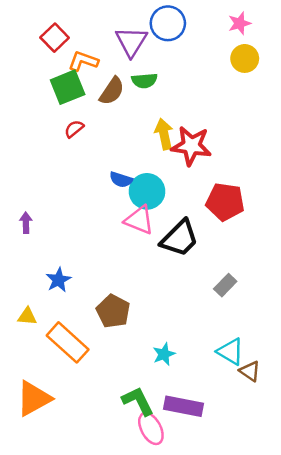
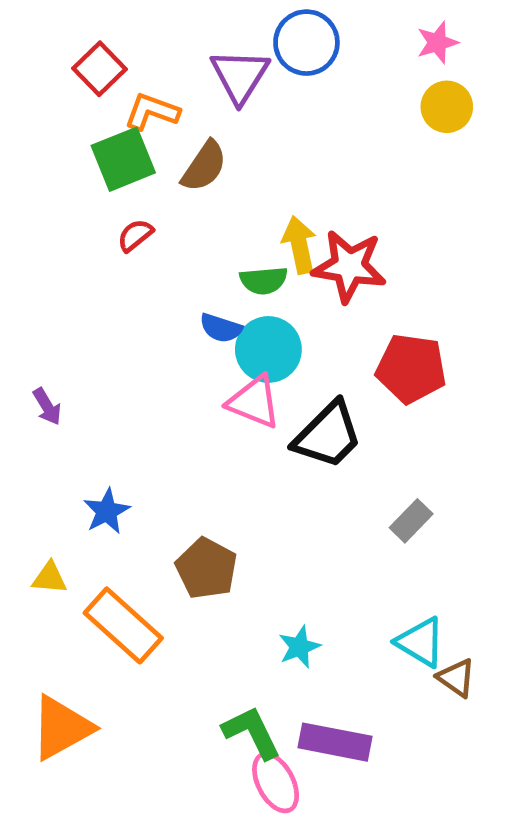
green semicircle: (144, 81) -> (264, 280), moved
purple arrow: (26, 223) -> (47, 407), turned 150

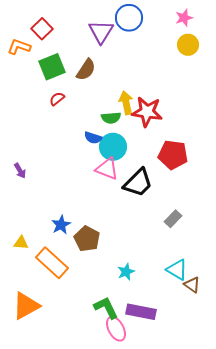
orange L-shape: (152, 112) -> (19, 47), moved
blue star: (107, 511) -> (61, 225), moved

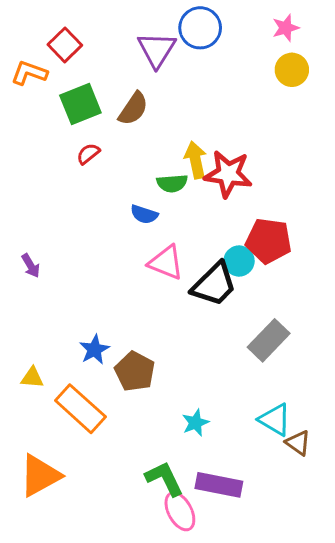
cyan circle: (113, 147) -> (239, 261), moved, size x0.7
gray rectangle: (173, 219) -> (269, 340), size x1.5

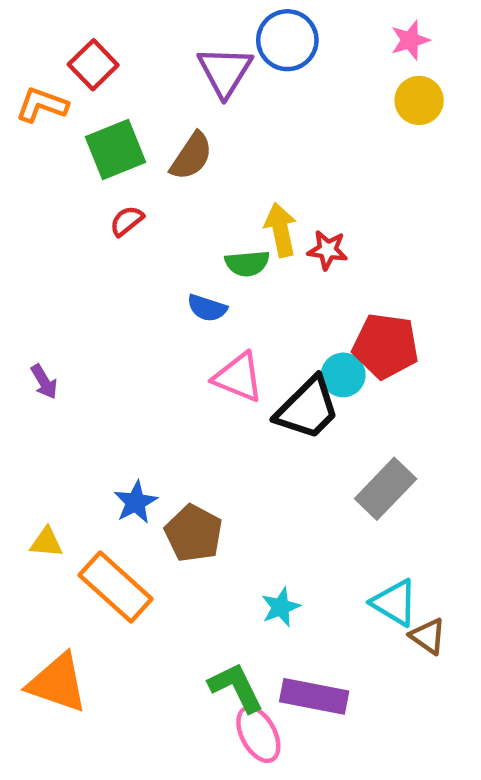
red star: (228, 174) -> (328, 250), size x0.6
orange triangle: (40, 476) -> (57, 683), turned 48

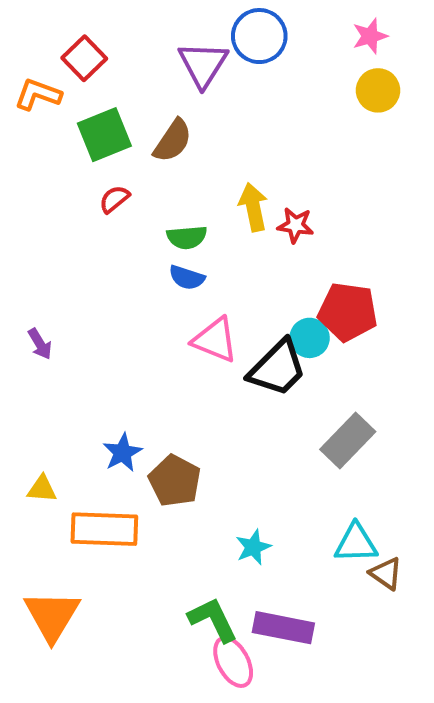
green semicircle: (247, 263) -> (187, 237), moved
orange rectangle: (116, 587) -> (104, 529), turned -40
cyan triangle: (394, 603) -> (356, 543), turned -33
orange triangle: (57, 683) -> (52, 616), turned 42

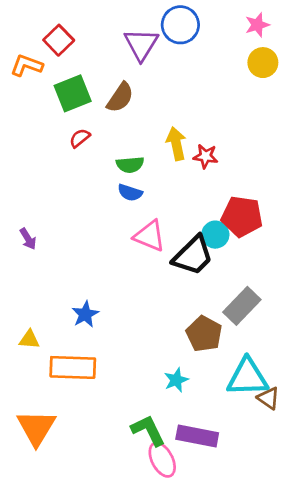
brown pentagon: (175, 481) -> (204, 334), moved
cyan triangle: (356, 543) -> (247, 377), size x1.4

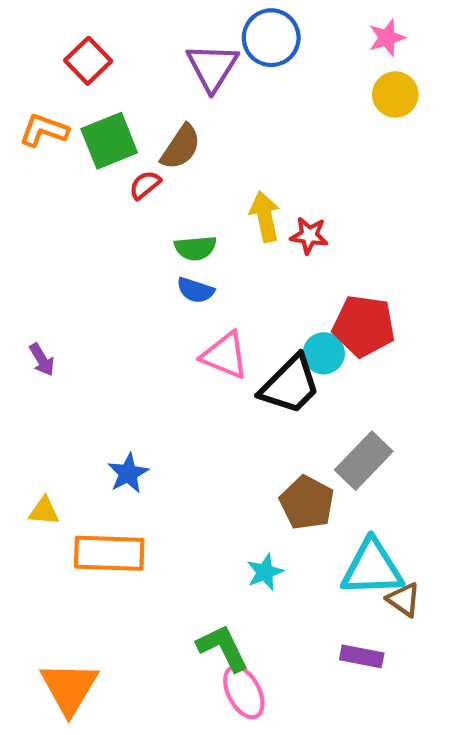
orange L-shape: (27, 65) -> (44, 130), moved
red semicircle: (80, 138) -> (145, 185), moved
orange triangle: (36, 428) -> (69, 688), moved
purple rectangle: (197, 436) -> (362, 656), moved, size x0.7

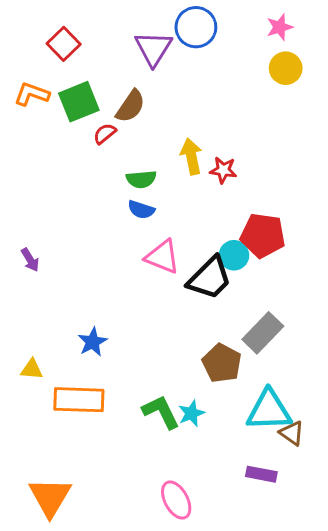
green L-shape: (223, 648) -> (161, 412), moved

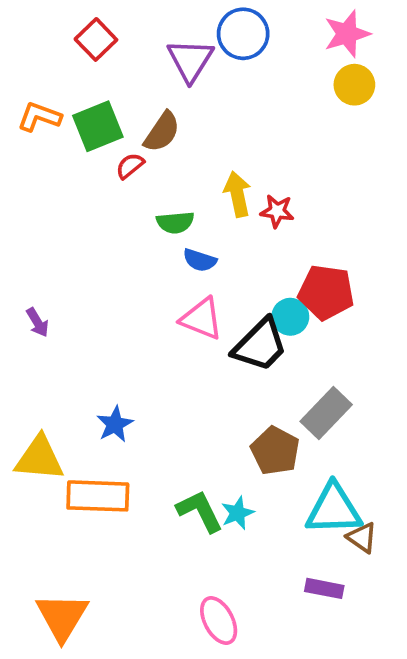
pink star: (280, 27) -> (347, 34), size x1.4
red square: (64, 44) -> (96, 39), moved
blue semicircle: (141, 210) -> (200, 260), moved
yellow triangle: (32, 369) -> (39, 458), size x1.8

